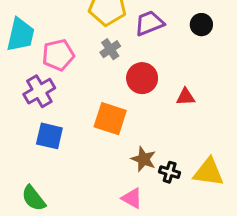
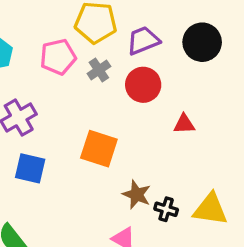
black circle: (201, 25) -> (202, 42), size x1.5
pink pentagon: (58, 55) -> (58, 57), moved
red circle: (142, 78) -> (143, 85), moved

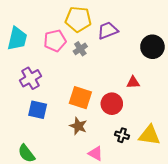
black circle: (202, 42) -> (152, 47), moved
red circle: (143, 85) -> (112, 104), moved
brown star: (137, 195) -> (78, 126), moved

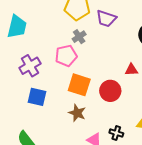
purple trapezoid: (108, 30) -> (106, 19), turned -140
pink pentagon: (55, 41) -> (66, 56), moved
black cross: (122, 135) -> (116, 133), moved

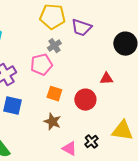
orange square: (79, 85) -> (54, 94), size x0.7
black cross: (116, 133) -> (91, 142), turned 32

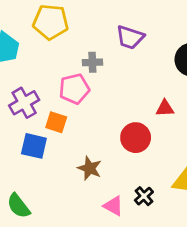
yellow pentagon: (52, 17) -> (51, 22), moved
gray cross: (54, 46) -> (92, 62), turned 32
orange square: (54, 94) -> (56, 122), moved

